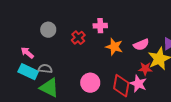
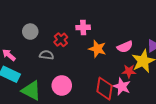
gray semicircle: (45, 69) -> (47, 55), moved
pink circle: (90, 83) -> (62, 85), moved

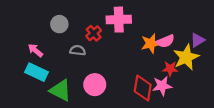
pink cross: (83, 27) -> (119, 20), size x1.5
orange star: (97, 49) -> (151, 44), moved, turned -30
pink star: (122, 86) -> (162, 86), turned -30

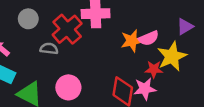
red cross: (94, 33) -> (67, 29), size x1.6
purple triangle: (198, 40) -> (185, 27), moved

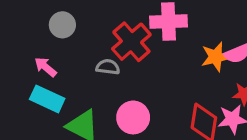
gray circle: (28, 19) -> (62, 25), moved

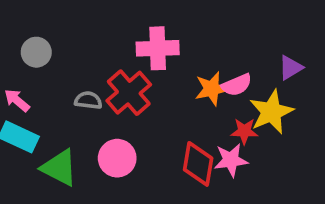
red cross: (131, 42) -> (129, 93), moved

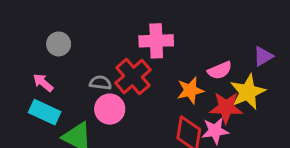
orange star: (212, 89) -> (190, 90), moved
red star: (244, 131) -> (226, 107), size x1.5
pink circle: (117, 158) -> (110, 109), moved

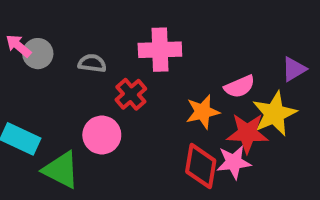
red cross: (133, 76) -> (131, 94), size x0.7
pink arrow: (43, 83) -> (18, 46), moved
gray semicircle: (100, 83) -> (92, 63), moved

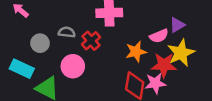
gray circle: (38, 54) -> (40, 43), moved
gray semicircle: (92, 63) -> (67, 32), moved
purple triangle: (294, 69) -> (177, 25), moved

